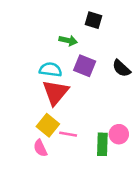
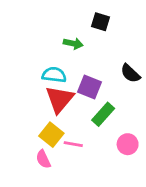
purple square: (85, 66) -> (90, 87), moved
green rectangle: (102, 144) -> (103, 114), moved, turned 40

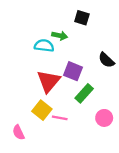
cyan semicircle: (54, 75) -> (44, 46), moved
pink semicircle: (43, 159) -> (18, 132), moved

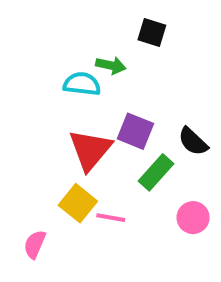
black semicircle: (106, 60) -> (193, 141), moved
pink semicircle: (18, 132) -> (35, 244), turned 48

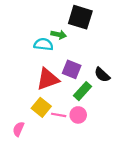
black square: (152, 32) -> (80, 17), size x1.6
red triangle: (90, 150) -> (48, 79), turned 30
pink circle: (193, 218) -> (78, 115), moved

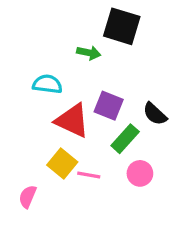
cyan semicircle: (43, 44) -> (47, 84), moved
red triangle: (48, 79) -> (72, 121), turned 45
pink circle: (78, 115) -> (140, 173), moved

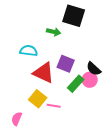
pink circle: (140, 173) -> (90, 80), moved

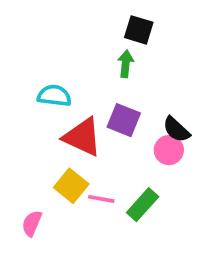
black square: (74, 16) -> (139, 30), size x0.7
green arrow: (54, 32) -> (126, 64), moved, turned -96
green rectangle: (76, 84) -> (143, 205), moved

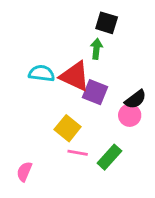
black semicircle: (176, 129) -> (135, 99), turned -80
red triangle: (82, 137) -> (75, 76), moved
yellow square: (71, 186) -> (68, 128), moved

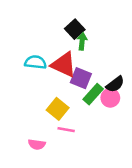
black square: (107, 23) -> (75, 29), moved, turned 30
green rectangle: (109, 157) -> (93, 94), moved
pink semicircle: (24, 172) -> (37, 144), moved, turned -105

